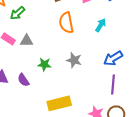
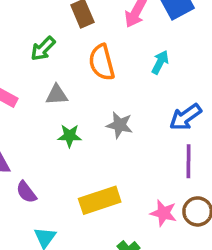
green arrow: (17, 13) -> (43, 49), moved
gray triangle: (27, 41) -> (57, 95), moved
purple semicircle: (23, 80) -> (26, 192), moved

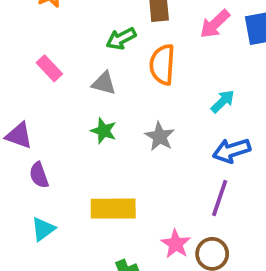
green arrow: (43, 49) -> (121, 39), moved
cyan arrow: (160, 62) -> (223, 101), moved

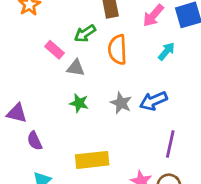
pink rectangle: (49, 68) -> (54, 50), moved
cyan arrow: (223, 101) -> (166, 51), moved
blue arrow: (232, 151) -> (153, 101), moved

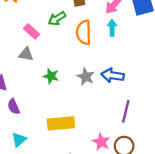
cyan arrow: (166, 51) -> (112, 28), moved, turned -42
gray triangle: (76, 68) -> (26, 54), moved
blue arrow: (153, 101) -> (113, 75), turned 30

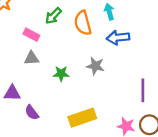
blue arrow: (113, 75) -> (118, 38), moved

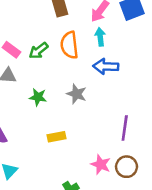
green arrow: (53, 16) -> (39, 51), moved
yellow rectangle: (82, 118) -> (57, 137), moved, size x0.6

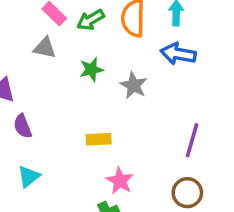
green star: (38, 97) -> (91, 69), moved, turned -30
pink star: (101, 164) -> (120, 181), moved

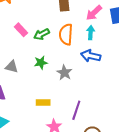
gray triangle: (45, 48) -> (12, 67), moved
purple line: (192, 140) -> (76, 110), moved

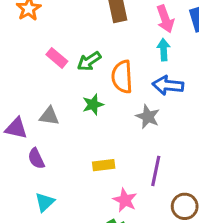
pink arrow: (94, 13) -> (165, 19), turned -60
orange semicircle: (66, 34) -> (122, 77), moved
gray star: (64, 73) -> (148, 117), moved

